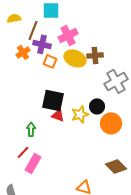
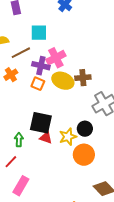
brown line: (33, 30) -> (21, 53), turned 42
purple cross: (42, 44) -> (41, 66), moved
orange circle: (111, 123) -> (84, 155), moved
green arrow: (31, 129) -> (19, 140), moved
red line: (23, 152) -> (11, 162), moved

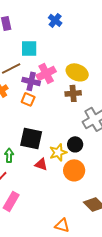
yellow ellipse: (63, 81) -> (77, 72), moved
red triangle: (46, 138) -> (41, 164), moved

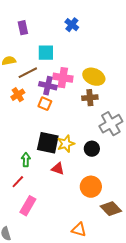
pink cross: (46, 73) -> (63, 78), turned 36
yellow star: (58, 152) -> (66, 144), moved
orange circle: (74, 170) -> (91, 187), moved

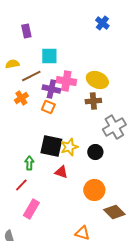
blue cross: (72, 25) -> (102, 23), moved

